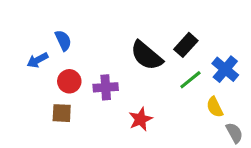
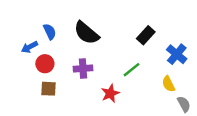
black semicircle: (147, 56) -> (86, 33), moved
green line: (190, 80) -> (132, 70), moved
red circle: (69, 81) -> (45, 64), moved

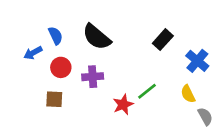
red circle: (45, 64) -> (61, 67), moved
green line: (132, 70) -> (147, 91), moved

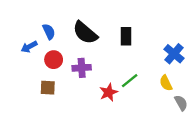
black rectangle: (163, 40) -> (126, 36), moved, turned -42

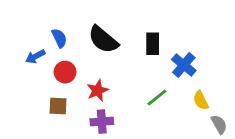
blue cross: (174, 54) -> (184, 65), moved
purple cross: (82, 68) -> (102, 122), moved
red star: (109, 92) -> (98, 90), moved

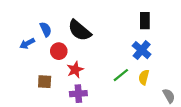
black rectangle: (153, 44) -> (145, 21), moved
red circle: (65, 72) -> (59, 51), moved
yellow semicircle: (201, 100) -> (144, 77), moved, turned 40

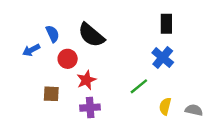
yellow semicircle: (144, 77) -> (165, 106), moved
gray semicircle: (169, 96) -> (194, 110), turned -48

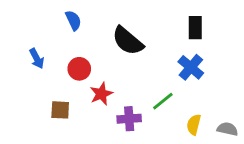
blue semicircle: (53, 34) -> (73, 20), moved
black semicircle: (91, 35) -> (128, 41), moved
blue arrow: (31, 50) -> (37, 59), turned -90
purple cross: (90, 108) -> (129, 119), moved

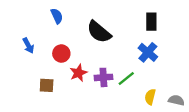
purple cross: (129, 119) -> (103, 77), moved

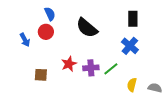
red circle: (61, 54) -> (46, 32), moved

